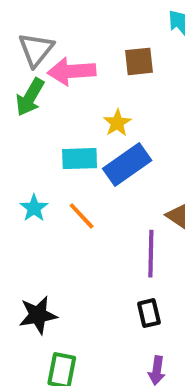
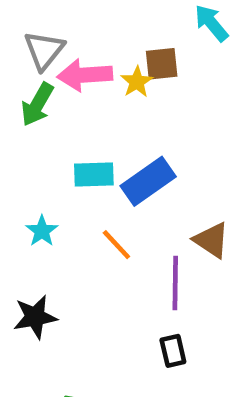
yellow star: (117, 123) -> (137, 82), moved
orange line: (82, 216) -> (116, 245), moved
black star: (38, 315) -> (35, 317), moved

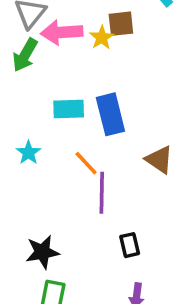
blue rectangle: (148, 181) -> (110, 114), turned -69
purple line: (175, 283) -> (102, 193), moved
black star: (35, 317) -> (42, 252), moved

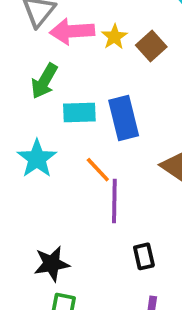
brown square: (121, 24) -> (151, 46), moved, turned -36
green arrow: (25, 55) -> (44, 81), moved
cyan star: (28, 153) -> (37, 159), size x1.5

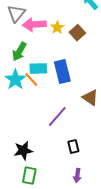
cyan star: (37, 159) -> (15, 80), moved
orange line: (98, 170) -> (31, 80), moved
purple line: (114, 201) -> (57, 117), turned 40

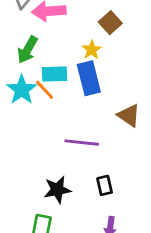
yellow star: (57, 28) -> (92, 50), moved
purple line: (57, 117) -> (82, 143), turned 55
black star: (23, 151) -> (57, 190), moved

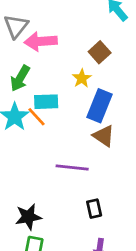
blue rectangle: (89, 78) -> (100, 106), moved, turned 36
brown triangle: (129, 115) -> (104, 136), moved
black star: (57, 190) -> (28, 217), moved

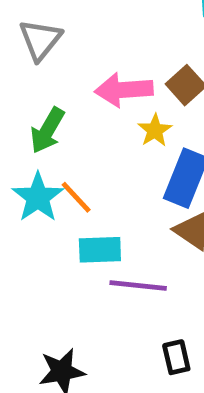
pink arrow: (41, 41) -> (124, 90), moved
cyan rectangle: (46, 102) -> (100, 250), moved

